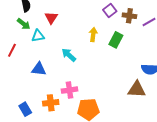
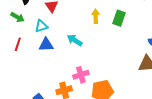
green arrow: (24, 24) -> (17, 17), moved
blue triangle: (39, 69) -> (46, 45), moved

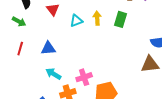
cyan triangle: (41, 26) -> (76, 21), moved
cyan arrow: (75, 40) -> (53, 74), moved

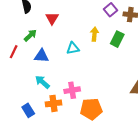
cyan triangle: (76, 21) -> (73, 48), moved
green arrow: (19, 22) -> (30, 35), moved, turned -80

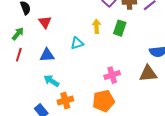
red triangle: (52, 18) -> (45, 22), moved
green arrow: (30, 35) -> (18, 34), moved
pink cross: (72, 90) -> (112, 75), moved

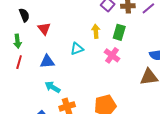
green arrow: (18, 34) -> (17, 41), turned 136
pink cross: (112, 75) -> (112, 55), moved, turned -35

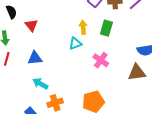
cyan triangle: (77, 49) -> (75, 44), moved
pink cross: (112, 55) -> (101, 60), moved

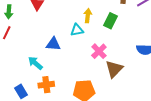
blue triangle: (35, 58) -> (53, 44), moved
brown triangle: (137, 72) -> (114, 69), moved, turned -48

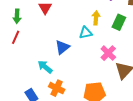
blue triangle: (53, 44) -> (62, 47), turned -42
orange cross: (46, 85) -> (57, 88), turned 35

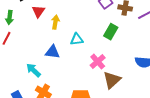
yellow arrow: (96, 18) -> (55, 22), moved
blue triangle: (62, 47) -> (52, 52), turned 42

